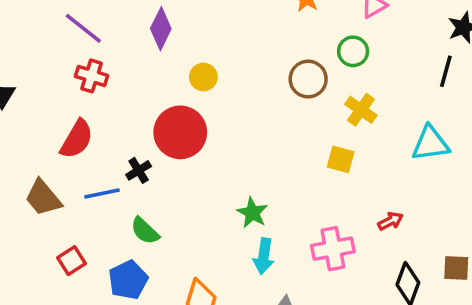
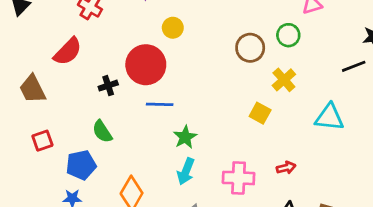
black line: (446, 71) -> (354, 66), turned 40
blue line: (102, 193) -> (160, 104), moved

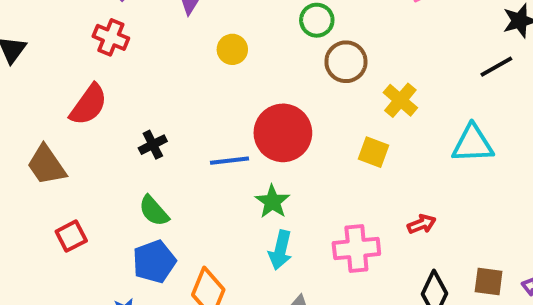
green circle: (288, 35) -> (317, 20), moved
red circle: (146, 65) -> (283, 133), moved
blue pentagon: (81, 165) -> (154, 262), moved

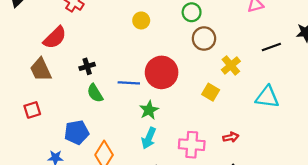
black line: (496, 67) -> (271, 47), moved
brown trapezoid: (46, 165) -> (41, 69), moved
green semicircle: (154, 211) -> (95, 93), moved

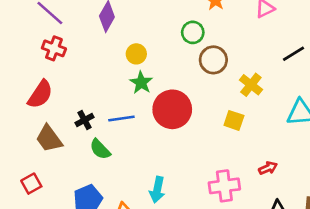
brown trapezoid: (41, 69) -> (49, 139), moved
blue line: (129, 83) -> (121, 119), moved
green star: (149, 110) -> (141, 83), moved
cyan arrow: (149, 138) -> (157, 190), moved

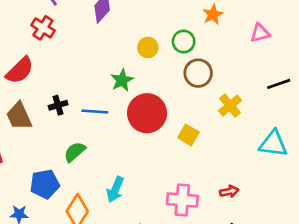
yellow circle: (136, 54) -> (148, 47), moved
yellow square: (234, 120) -> (188, 135), moved
green semicircle: (100, 149) -> (75, 152), moved, turned 80

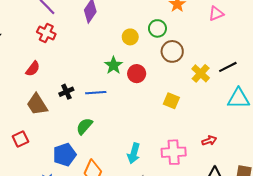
red semicircle: (20, 70) -> (33, 69), size x0.7
black line: (279, 84) -> (228, 67), moved
red circle: (147, 113) -> (137, 74), moved, size x0.6
cyan arrow: (115, 190) -> (134, 153), moved

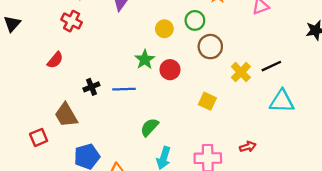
brown trapezoid: (37, 104) -> (66, 115), moved
green semicircle: (84, 126) -> (149, 127), moved

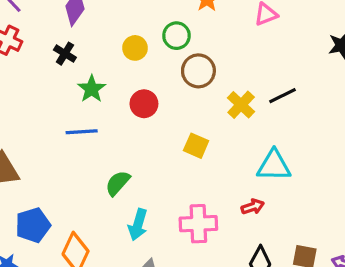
green star: (145, 60) -> (92, 89), moved
black cross: (91, 87) -> (65, 54), moved, turned -35
cyan triangle: (282, 101) -> (274, 166), moved

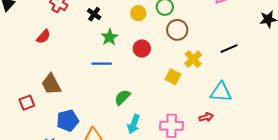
yellow cross: (241, 105) -> (193, 59), moved

